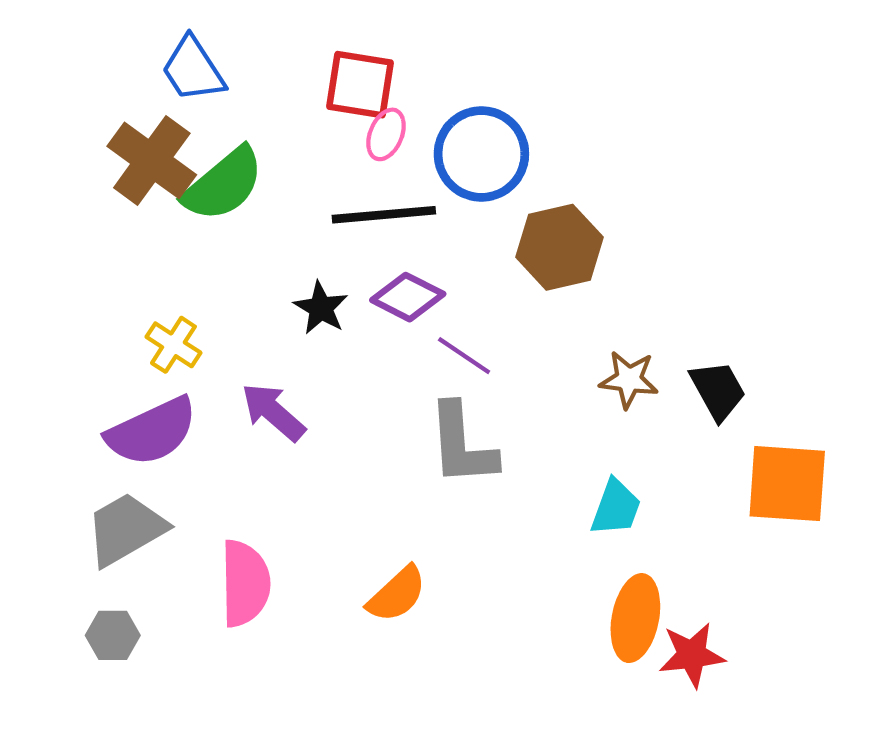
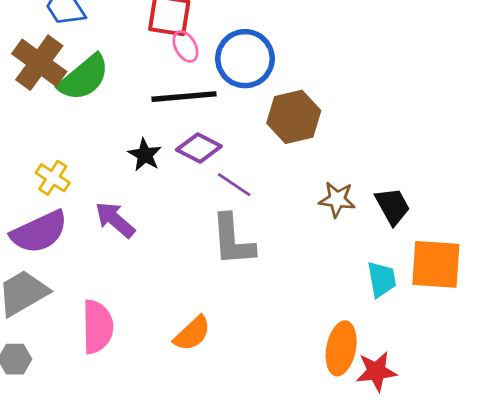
pink ellipse: (386, 134) -> (185, 46), turned -52
cyan trapezoid: (616, 507) -> (382, 279), moved, turned -30

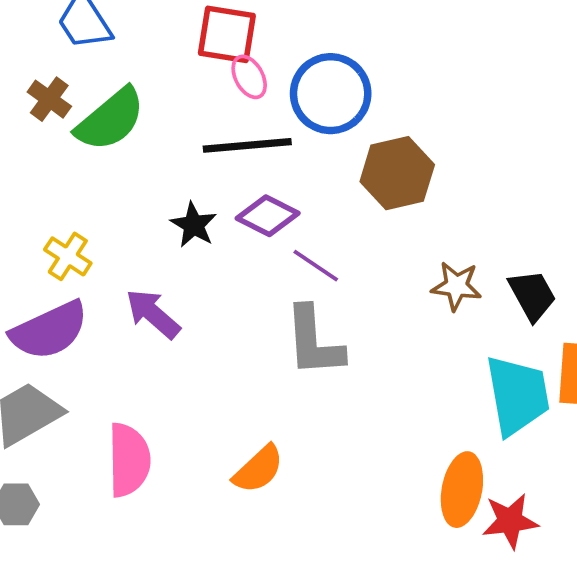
brown cross: (39, 63) -> (49, 99), size x0.6
cyan trapezoid: (382, 279) -> (517, 395), size x1.6

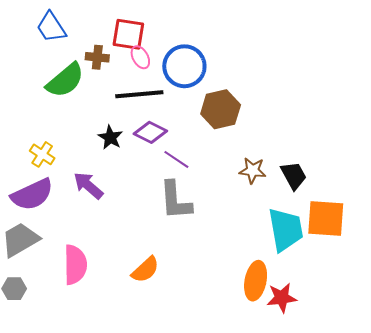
brown cross: (49, 99) -> (97, 57), moved, turned -30

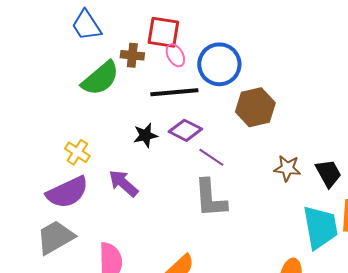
black star: (110, 137) -> (145, 135), turned 30

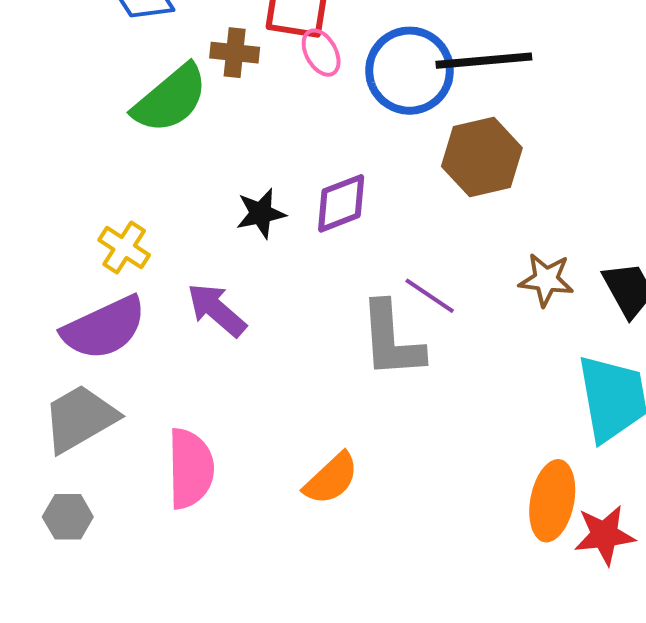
black line: (174, 92) -> (484, 61), moved
purple diamond: (185, 130) -> (341, 203), turned -48
purple line: (211, 157) -> (430, 296), moved

